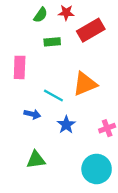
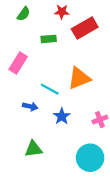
green semicircle: (41, 15) -> (24, 14), moved
pink rectangle: (20, 67) -> (18, 63), turned 30

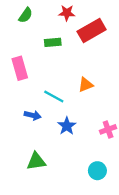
pink rectangle: (18, 63) -> (20, 68), turned -48
orange triangle: (79, 78) -> (86, 85), size x0.6
cyan circle: (90, 158) -> (97, 171), size x0.6

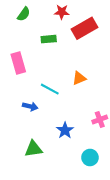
blue star: (67, 126) -> (65, 130), moved

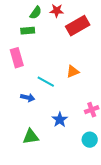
green semicircle: (24, 14) -> (36, 13), moved
green rectangle: (49, 39) -> (28, 31), moved
cyan circle: (90, 158) -> (90, 140), moved

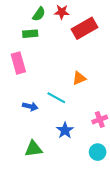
cyan line: (46, 82) -> (56, 98), moved

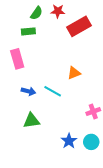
blue arrow: (30, 106) -> (28, 91), moved
blue star: (65, 130) -> (69, 141), moved
green triangle: (33, 149) -> (31, 121), moved

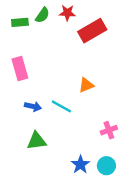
green rectangle: (28, 31) -> (20, 22), moved

